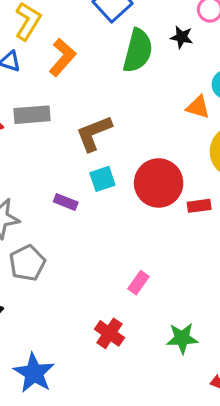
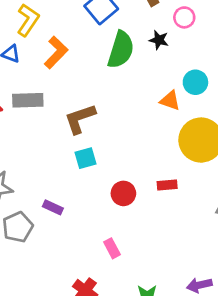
red circle: (159, 183) -> (123, 193), moved, size x0.6
purple rectangle: (66, 202) -> (53, 207), moved
pink rectangle: (138, 283) -> (112, 248), turned -66

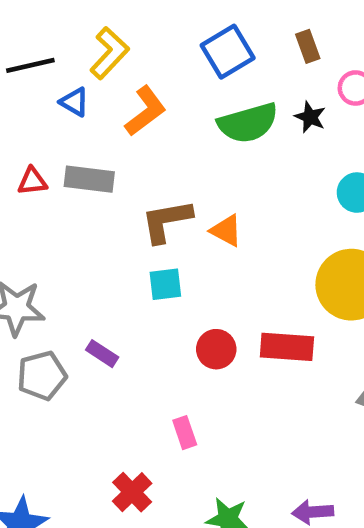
green semicircle: (121, 50) -> (248, 123), turned 48
orange triangle: (170, 101) -> (226, 231), moved
red rectangle: (167, 185) -> (287, 347), size x1.6

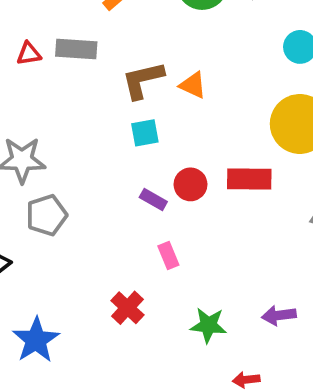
purple rectangle: (102, 354) -> (153, 199), moved

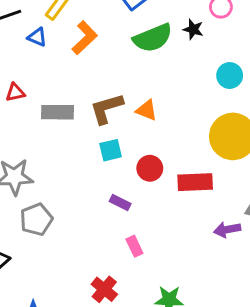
gray rectangle: (76, 49) -> (57, 112), moved
red circle: (190, 184) -> (150, 168), moved
purple arrow: (279, 315) -> (227, 230), moved

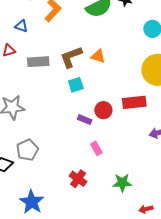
blue triangle: (37, 37) -> (21, 26), moved
red circle: (150, 168) -> (103, 110), moved
gray pentagon: (36, 219) -> (27, 150), moved

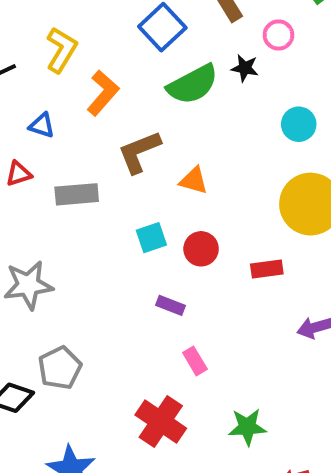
brown L-shape: (71, 57) -> (139, 152), moved
red rectangle: (134, 102) -> (267, 269), size x0.7
red circle: (103, 110) -> (201, 249), moved
red cross: (78, 179) -> (161, 422), size x1.4

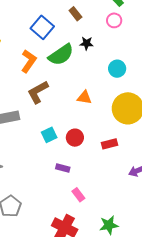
pink circle: (278, 35) -> (114, 20), moved
orange L-shape: (103, 93) -> (29, 61), moved
orange triangle: (194, 181) -> (84, 97), moved

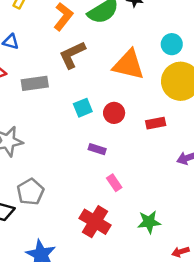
cyan circle: (117, 69) -> (172, 44), moved
orange triangle: (84, 97) -> (129, 65), size x1.8

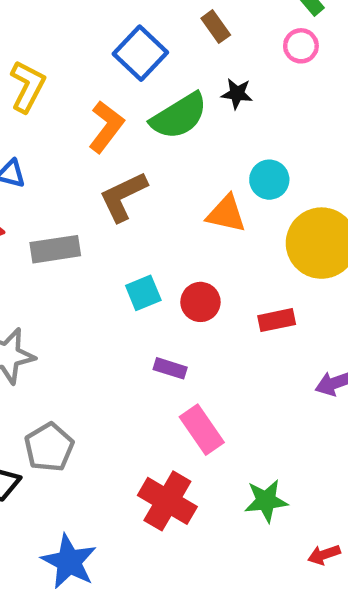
cyan circle: (172, 44) -> (269, 180), moved
orange triangle: (129, 65) -> (226, 214), size x0.7
pink rectangle: (114, 183) -> (202, 430), size x1.5

